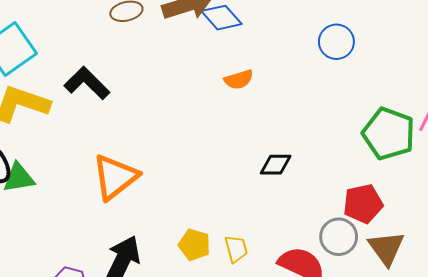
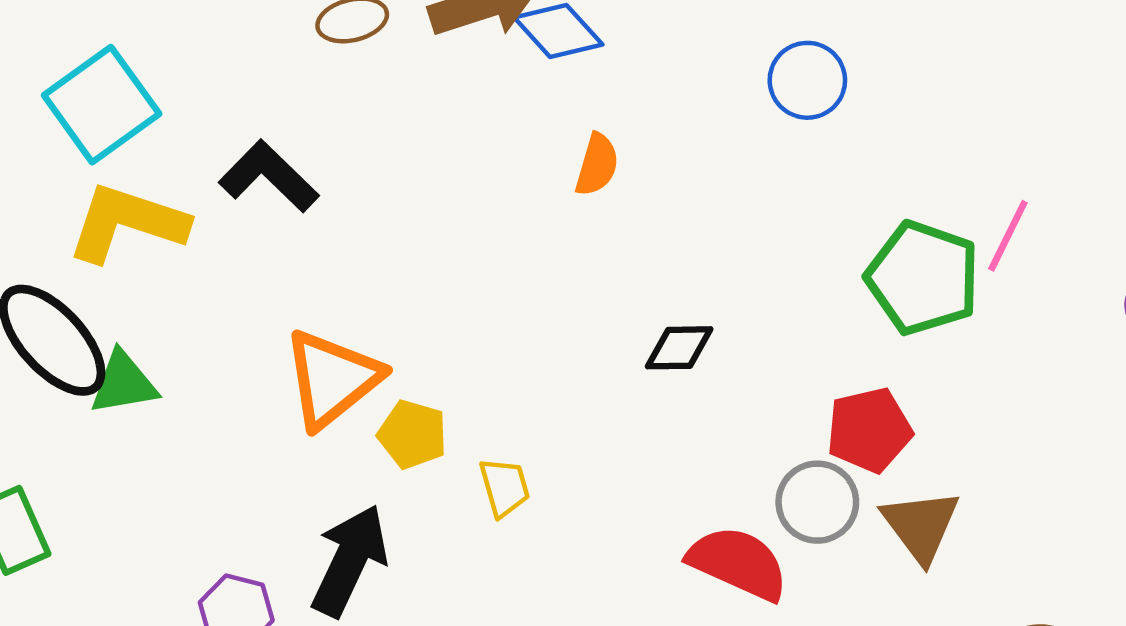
orange semicircle: (239, 80) -> (597, 165), turned -56
yellow pentagon: (194, 245) -> (412, 434), moved
yellow trapezoid: (236, 249) -> (505, 487), moved

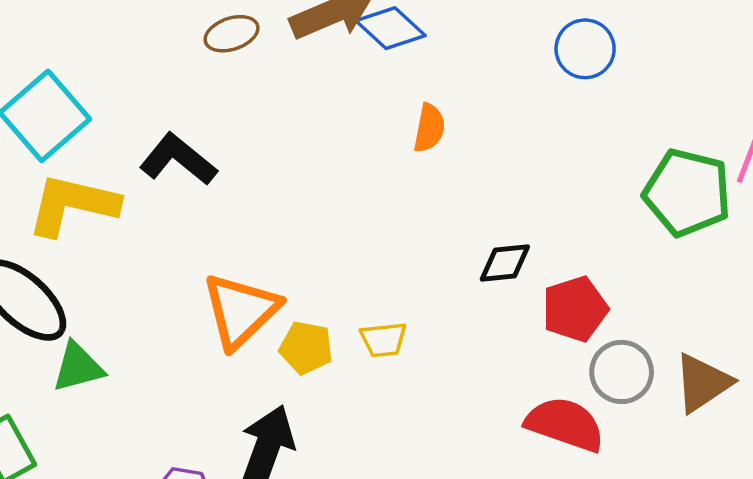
green triangle: (123, 383) -> (78, 367), moved
red pentagon: (869, 430) -> (575, 309), moved
yellow trapezoid: (505, 487) -> (383, 340), moved, turned 105
brown triangle: (921, 526) -> (703, 383), turned 38

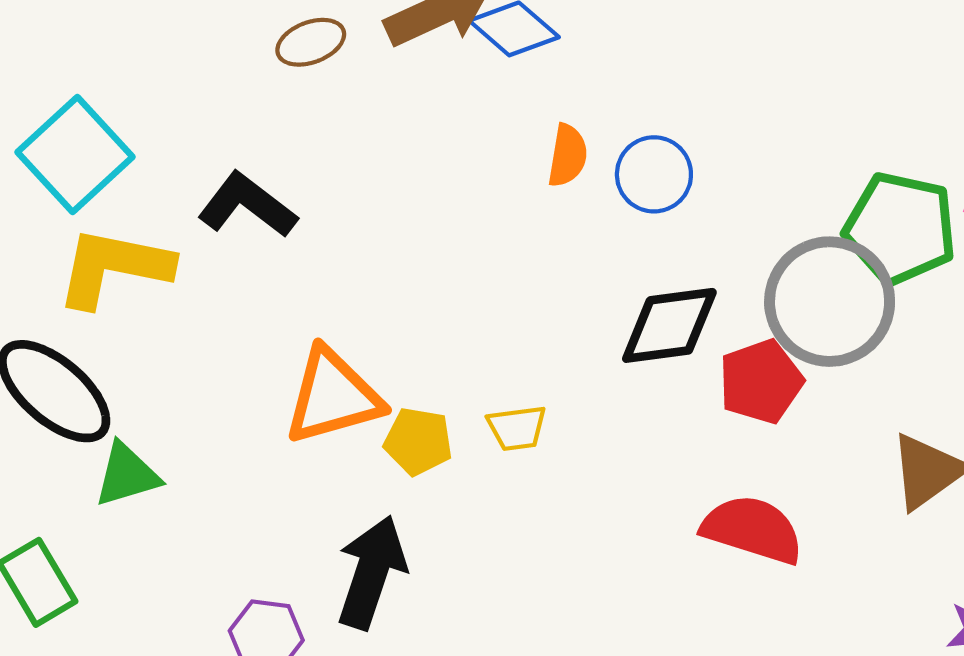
blue circle: (585, 49) -> (654, 174), moved
black diamond: (505, 263) -> (669, 325), size x1.5
orange triangle: (241, 311) -> (333, 396), turned 30
gray circle: (622, 372) -> (830, 302), moved, size x1.6

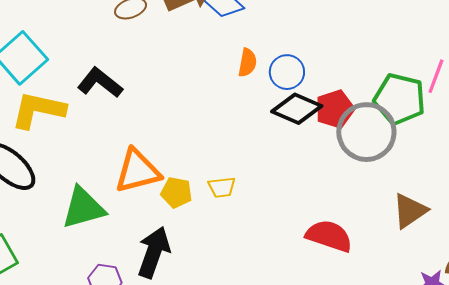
black diamond: (669, 325) -> (297, 109), moved, turned 30
red pentagon: (761, 382) -> (335, 109), moved
green triangle: (127, 475) -> (83, 208), moved, size x1.4

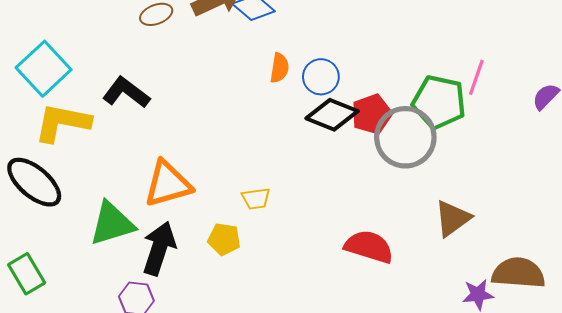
yellow pentagon: (176, 193) -> (224, 239), moved
black arrow: (154, 252) -> (159, 248), moved

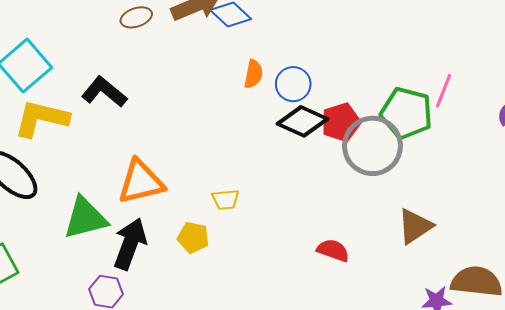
red semicircle: (369, 247) -> (333, 250), size x0.7

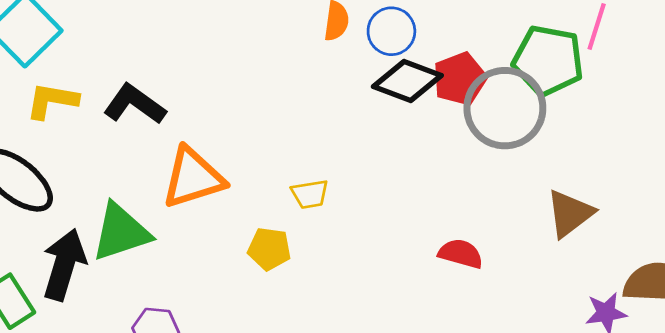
black L-shape: (104, 92) -> (135, 104), moved
yellow L-shape: (41, 118) -> (52, 101), size x0.7
black arrow: (130, 244) -> (64, 265), moved

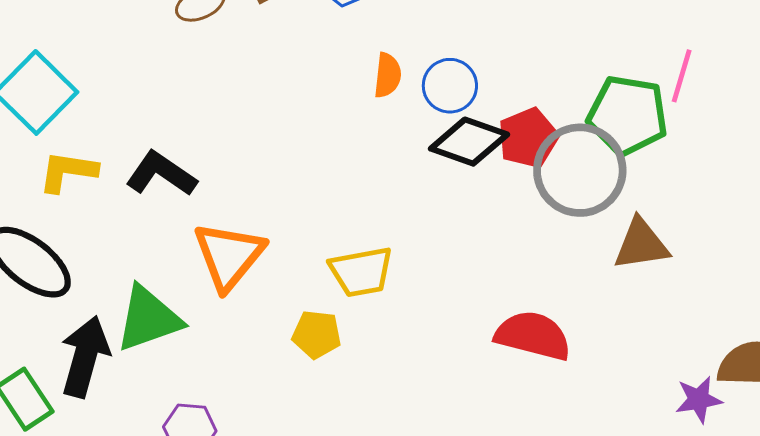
orange triangle: (193, 178) -> (229, 256), turned -32
yellow trapezoid: (310, 194) -> (361, 272), size x1.5
brown triangle: (570, 213) -> (641, 244), moved, turned 30
red semicircle: (461, 254) -> (533, 336), size x1.5

